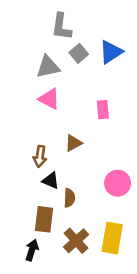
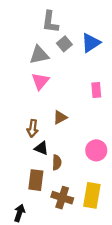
pink triangle: (49, 99) -> (40, 81), turned 42
pink rectangle: (103, 110) -> (96, 90), moved
brown cross: (76, 241) -> (62, 198), turned -30
black arrow: (32, 250) -> (19, 213), moved

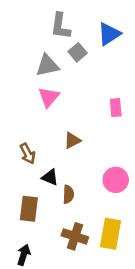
blue triangle: (91, 43) -> (109, 34), moved
brown arrow: (33, 128) -> (28, 154), moved, turned -35
brown rectangle: (36, 180) -> (29, 209), moved

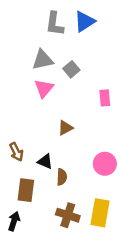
blue triangle: (109, 34) -> (85, 21), moved
gray square: (78, 52) -> (71, 69), moved
brown arrow: (28, 154) -> (16, 152), moved
black arrow: (24, 255) -> (14, 221), moved

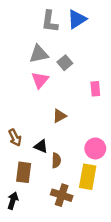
yellow rectangle: (100, 213) -> (88, 177), moved

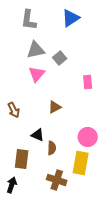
gray L-shape: (50, 21) -> (29, 20), moved
brown arrow: (15, 138) -> (14, 110), moved

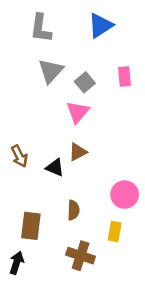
gray triangle: (36, 50) -> (51, 71), turned -36
pink triangle: (37, 74) -> (78, 112), moved
pink rectangle: (88, 82) -> (125, 77), moved
black triangle: (38, 135) -> (55, 168), moved
yellow rectangle: (81, 163) -> (115, 231), size x0.6

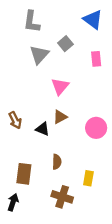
blue triangle: (100, 25) -> (93, 20), moved, turned -50
gray square: (85, 82) -> (65, 44), moved
pink circle: (125, 195) -> (96, 128), moved

